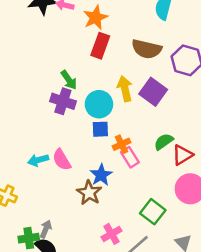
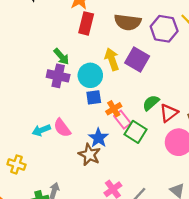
green square: (153, 212) -> (136, 132), moved

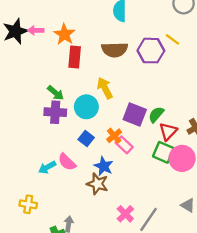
purple square: (137, 59) -> (135, 114), moved
blue square: (94, 97) -> (86, 139), moved, turned -35
green semicircle: (151, 103) -> (156, 115), moved
green square: (136, 132) -> (163, 152), moved

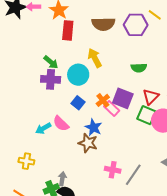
purple square: (135, 114) -> (123, 98), moved
green semicircle: (156, 115) -> (139, 68), moved, turned -133
pink cross: (125, 214) -> (113, 170), turned -35

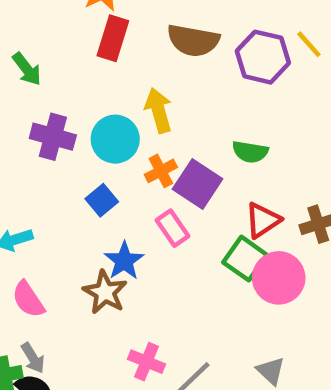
green arrow: (51, 62) -> (27, 69), moved
purple square: (123, 98) -> (197, 184), moved
orange cross: (103, 100) -> (161, 171), moved
pink semicircle: (61, 124) -> (28, 299), moved
gray arrow: (62, 179) -> (33, 358), turned 128

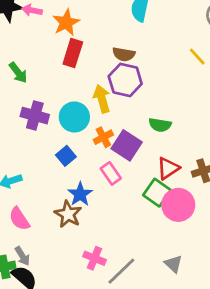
brown semicircle: (193, 40) -> (124, 54), size x0.7
purple hexagon: (263, 57) -> (125, 80), moved

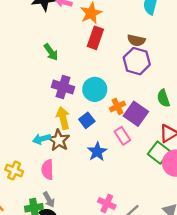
yellow arrow: (102, 99) -> (63, 118), moved
green semicircle: (160, 125) -> (163, 98), turned 60
brown star: (68, 214) -> (59, 140), moved
pink semicircle: (19, 219) -> (47, 170), turned 30

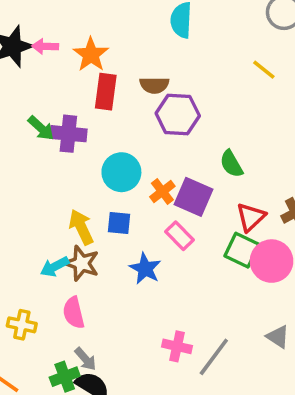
brown semicircle: (136, 40) -> (154, 85), moved
purple cross: (63, 87) -> (68, 134), moved
blue square: (87, 120) -> (119, 223), turned -35

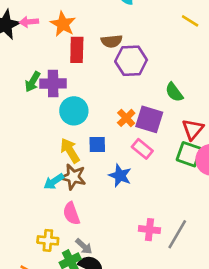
green arrow: (41, 128) -> (33, 82), turned 84
cyan circle: (121, 172) -> (74, 111), moved
yellow cross: (22, 325) -> (48, 240), moved

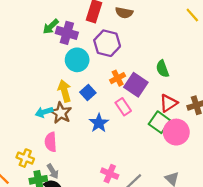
purple hexagon: (131, 61) -> (107, 43), moved
blue square: (97, 145) -> (88, 93), turned 32

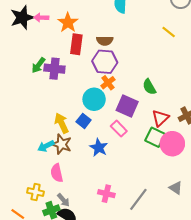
purple hexagon: (107, 43) -> (105, 62), moved
cyan circle: (77, 60) -> (94, 99), moved
orange cross: (118, 78) -> (108, 83), moved
pink cross: (110, 174) -> (106, 194), moved

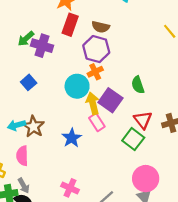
red triangle: (160, 118) -> (143, 120), turned -36
blue square: (84, 121) -> (29, 82), moved
yellow arrow: (62, 123) -> (93, 103), moved
pink circle: (172, 144) -> (146, 179), moved

